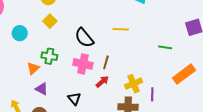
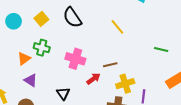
yellow square: (50, 21) -> (41, 19), moved
yellow line: (121, 29) -> (117, 27), turned 42
black semicircle: (84, 38) -> (72, 18), moved
brown line: (106, 62) -> (110, 65), moved, turned 56

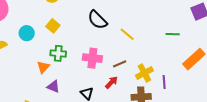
black semicircle: (72, 18) -> (97, 20), moved
yellow line: (117, 27) -> (127, 34), moved
brown line: (110, 65) -> (120, 64), moved
red arrow: (93, 79) -> (111, 82), moved

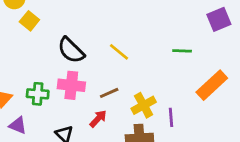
black semicircle: (97, 20) -> (71, 50), moved
yellow square: (53, 26) -> (29, 21), moved
green cross: (58, 53) -> (38, 94), moved

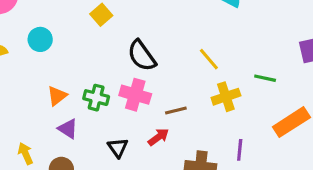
yellow line: (119, 52) -> (209, 59), moved
yellow cross: (144, 105) -> (226, 97), moved

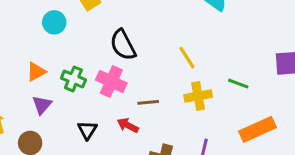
cyan circle: (40, 39) -> (54, 22), moved
purple triangle: (68, 129) -> (42, 105), turned 30
red arrow: (158, 137) -> (128, 125), turned -125

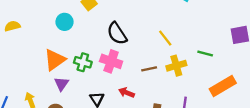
orange triangle: (36, 72) -> (55, 60), size x1.5
brown line: (148, 102) -> (149, 69), moved

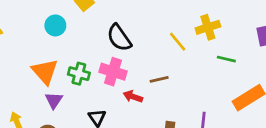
orange triangle: (55, 60) -> (45, 72), turned -35
yellow cross: (176, 66) -> (208, 27), moved
red arrow: (126, 93) -> (133, 97), moved

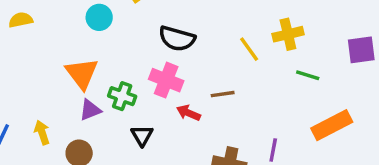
black semicircle: (119, 38) -> (177, 39), turned -44
green cross: (79, 74) -> (122, 96), moved
purple triangle: (54, 100) -> (90, 110), turned 30

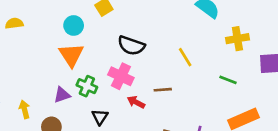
yellow cross: (288, 34) -> (237, 39), moved
orange triangle: (82, 73) -> (71, 55), moved

